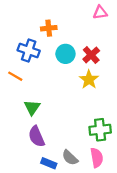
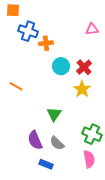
blue cross: (29, 51) -> (28, 31), moved
green triangle: (32, 107) -> (54, 114), moved
green cross: (100, 130) -> (92, 134), turned 30
gray semicircle: (70, 158) -> (57, 143), moved

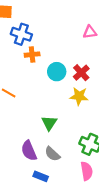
orange cross: (46, 43) -> (32, 55), moved
yellow star: (82, 89) -> (79, 96), turned -30

